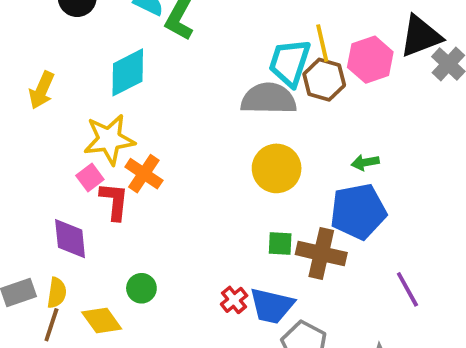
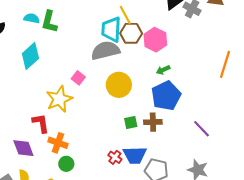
pink hexagon: (370, 60) -> (155, 40), moved
yellow star: (109, 139) -> (59, 99), moved
orange cross: (144, 174) -> (58, 143), moved
pink square: (90, 178) -> (78, 78), moved
brown cross: (321, 254) -> (153, 122), size x0.7

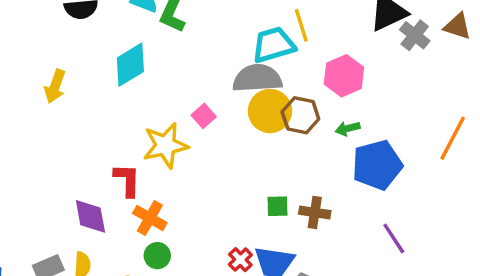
cyan trapezoid: (111, 29) -> (274, 45), turned 60
brown hexagon: (131, 33) -> (300, 115), moved
yellow circle: (119, 85) -> (270, 111), moved
blue pentagon: (166, 96) -> (377, 165), moved

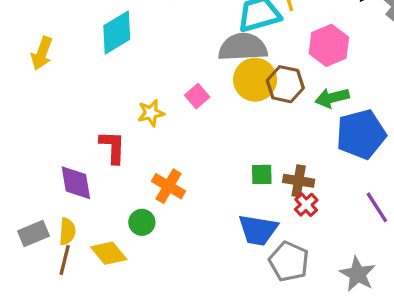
pink square: (204, 116) -> (197, 96), moved
green arrow: (348, 128) -> (332, 98), size x1.4
yellow star: (165, 145) -> (151, 113), size x0.6
orange cross: (150, 218) -> (169, 186), moved
red cross: (240, 260) -> (306, 205), moved

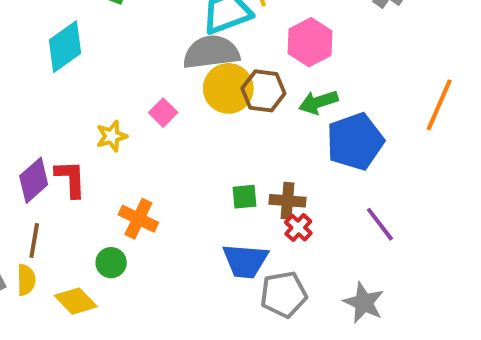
purple diamond: (76, 183) -> (34, 180), moved, turned 63
brown line: (65, 260) -> (34, 241), moved
gray pentagon: (289, 261) -> (284, 294), turned -30

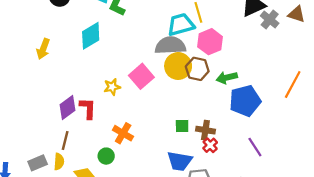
pink hexagon: (310, 42) -> (210, 42), moved
pink square: (163, 113) -> (141, 76), size x1.6

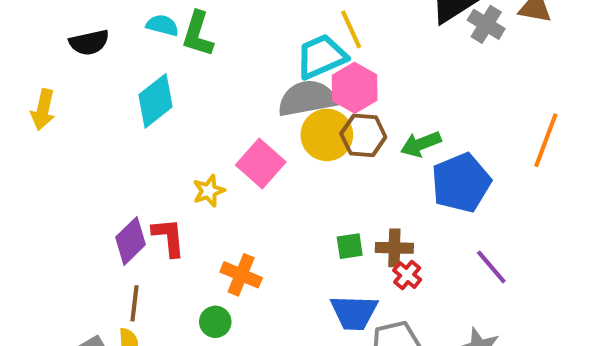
pink hexagon: (210, 42) -> (355, 88), moved
yellow arrow: (43, 49) -> (43, 110), moved

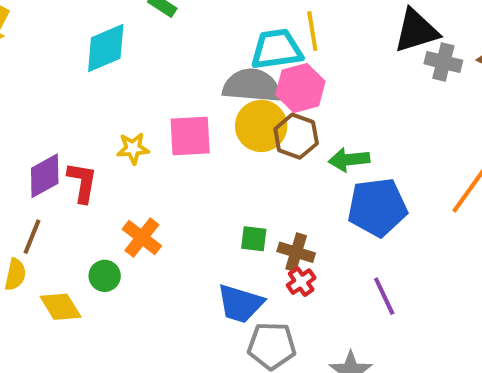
gray cross: (486, 24) -> (443, 62), turned -33
pink square: (261, 164) -> (190, 136), turned 30

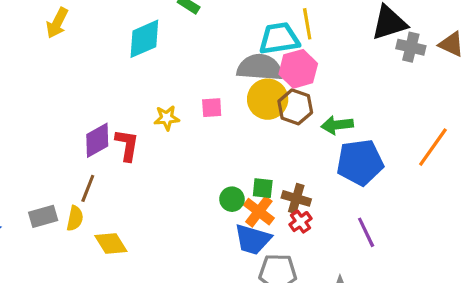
pink square: (190, 136) -> (212, 108), size x0.6
orange cross: (142, 238) -> (259, 212), moved
green circle: (105, 276) -> (232, 199), moved

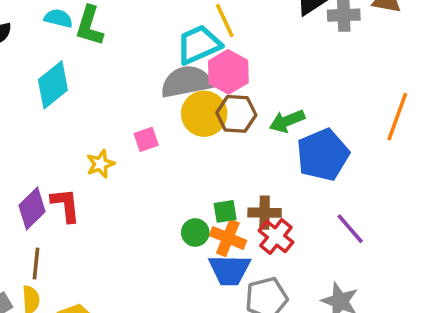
red cross: (300, 222) -> (276, 236), size x1.4

